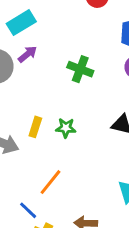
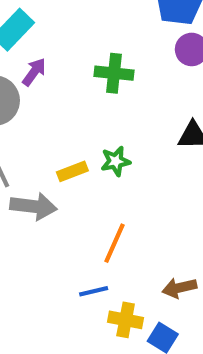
yellow rectangle: (35, 127) -> (72, 171), turned 66
blue line: (28, 210) -> (94, 291), turned -42

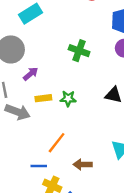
purple arrow: (34, 72) -> (31, 74), moved
brown arrow: (179, 288) -> (83, 164), moved

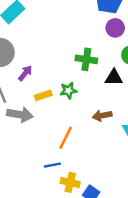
green cross: (79, 51) -> (86, 59), moved
brown arrow: (83, 164) -> (102, 116), moved

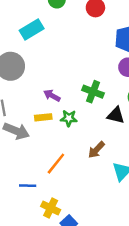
purple arrow: (25, 73) -> (52, 96), moved, turned -112
brown arrow: (102, 116) -> (96, 150), turned -48
blue line: (52, 165) -> (28, 186), moved

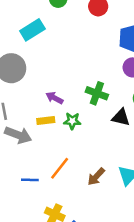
brown arrow: (96, 150) -> (96, 177), moved
blue line: (28, 186) -> (30, 180), moved

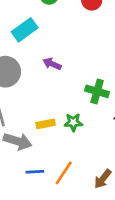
purple arrow: (54, 98) -> (52, 64), moved
blue line: (30, 180) -> (35, 172), moved

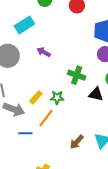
yellow rectangle: (46, 124) -> (36, 97), turned -40
orange line: (64, 173) -> (46, 118), moved

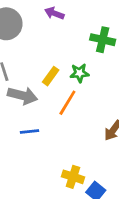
blue line: (25, 133) -> (29, 131), moved

